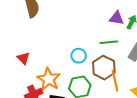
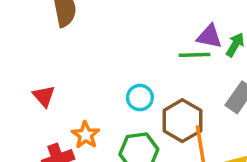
green line: (109, 42) -> (195, 55), moved
orange star: (49, 79) -> (86, 135), size x0.7

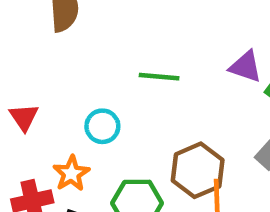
green line: (195, 55) -> (159, 77), moved
cyan circle: (140, 98) -> (102, 126), moved

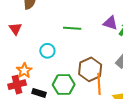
red triangle: (24, 117) -> (15, 29), moved
orange star: (71, 173) -> (24, 71), moved

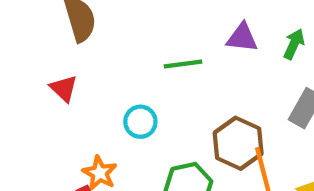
purple triangle: (110, 23) -> (242, 38), moved

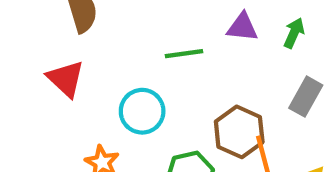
red triangle: (64, 88) -> (66, 79), size x1.4
cyan circle: (140, 122) -> (142, 111), size x1.4

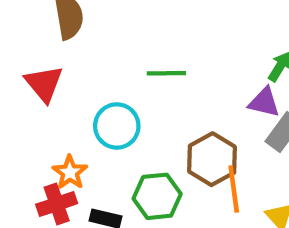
purple triangle: (242, 27) -> (264, 102), moved

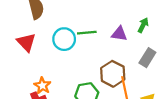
purple triangle: (264, 102) -> (119, 34), moved
cyan circle: (117, 126) -> (64, 39), moved

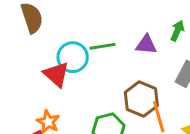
red triangle: (26, 42) -> (56, 74), moved

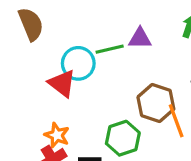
purple triangle: (146, 45) -> (140, 38), moved

